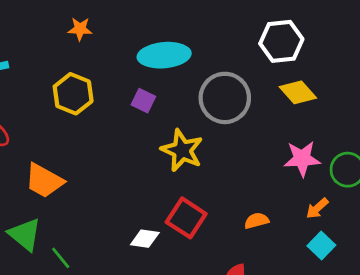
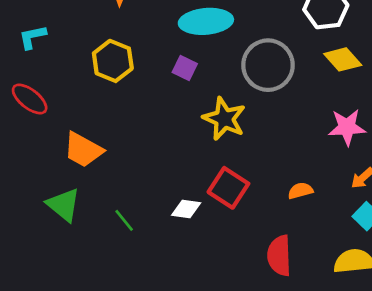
green line: (61, 258) -> (124, 220), moved

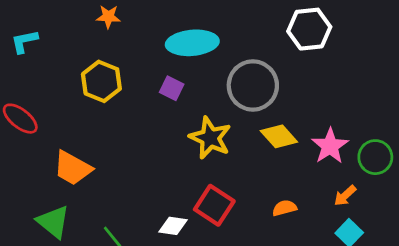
cyan L-shape: (32, 37) -> (24, 41), moved
yellow diamond: (343, 59) -> (279, 136), moved
pink star: (347, 127) -> (330, 146), turned -30

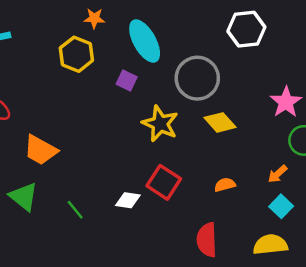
orange star: (108, 17) -> (94, 18), moved
cyan ellipse: (192, 43) -> (145, 41), turned 66
yellow hexagon: (101, 81) -> (76, 54), moved
pink star: (330, 146) -> (286, 102), moved

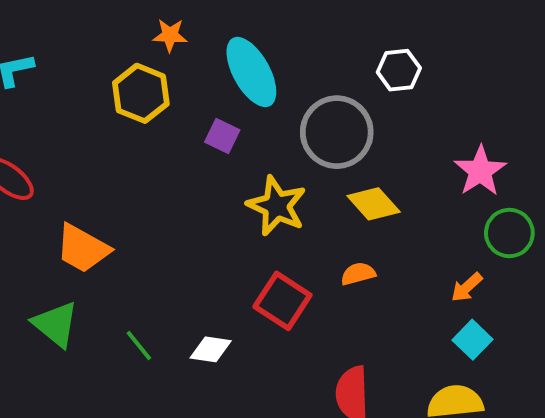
white hexagon: (246, 29) -> (399, 70), moved, size x0.7
orange semicircle: (225, 185) -> (358, 274), moved
white diamond: (128, 200) -> (211, 349), moved

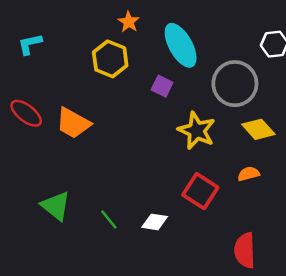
orange star: (170, 35) -> (129, 22), turned 30
orange trapezoid: (83, 249) -> (73, 123), moved

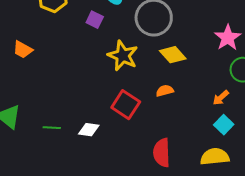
orange trapezoid: (73, 123) -> (23, 50), size x0.7
green line: (109, 219) -> (52, 128), turned -48

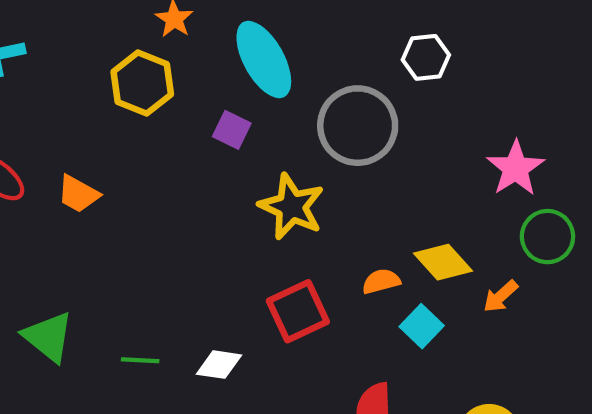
yellow diamond: (173, 55) -> (443, 262), moved
red square: (126, 105) -> (298, 311), turned 32
cyan square: (224, 125) -> (422, 326), moved

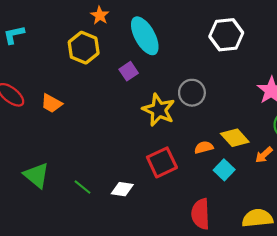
white hexagon: (426, 57) -> (226, 35), size x1.4
gray circle: (358, 126) -> (192, 93), moved, size x0.7
purple square: (232, 130) -> (129, 71), turned 30
green line: (140, 360) -> (83, 187), turned 36

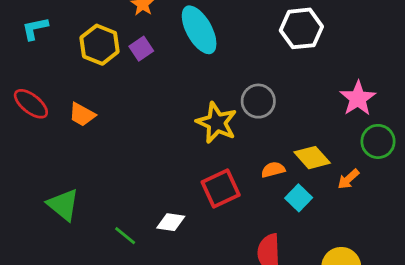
yellow hexagon: (84, 48) -> (100, 45), moved
purple square: (129, 71) -> (141, 49), moved
green line: (83, 187) -> (125, 236), moved

